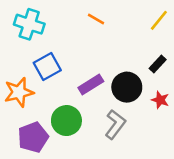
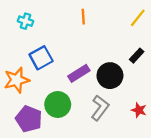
orange line: (96, 19) -> (83, 17), turned 56
cyan cross: (29, 24) -> (25, 21), size x0.6
red star: (160, 100) -> (139, 110), moved
purple pentagon: (33, 137) -> (29, 119), turned -30

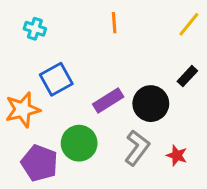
red star: (139, 110) -> (177, 155), moved

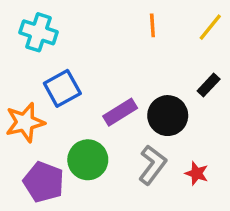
orange line: (114, 23) -> (152, 25), moved
cyan cross: (35, 29) -> (38, 32), size x1.5

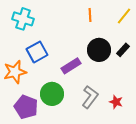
black circle: (168, 116) -> (99, 50), moved

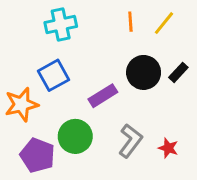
yellow line: (124, 16) -> (164, 23), moved
cyan cross: (23, 19) -> (61, 24), moved, turned -30

